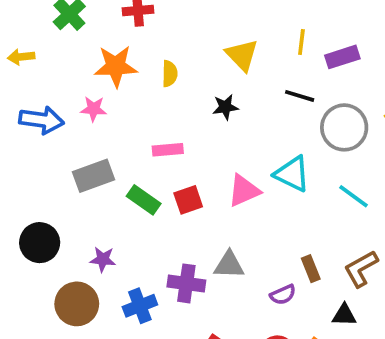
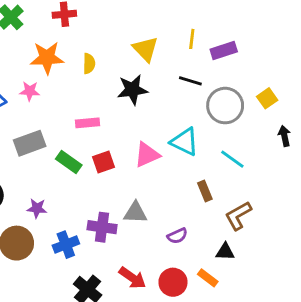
black star: (225, 107) -> (132, 90), size x1.5
brown rectangle: (311, 269) -> (205, 191), moved

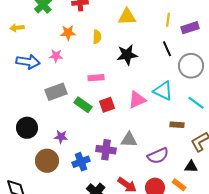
yellow triangle: (145, 49) -> (127, 17), moved, turned -48
orange star: (47, 58) -> (68, 33), size x0.7
black line: (190, 81) -> (167, 49), turned 49
brown rectangle: (205, 191) -> (177, 125), turned -64
purple semicircle: (177, 236) -> (158, 156), size x1.5

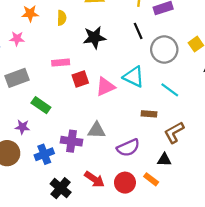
green rectangle: (83, 105) -> (41, 105), moved
red square: (107, 105) -> (80, 79), moved

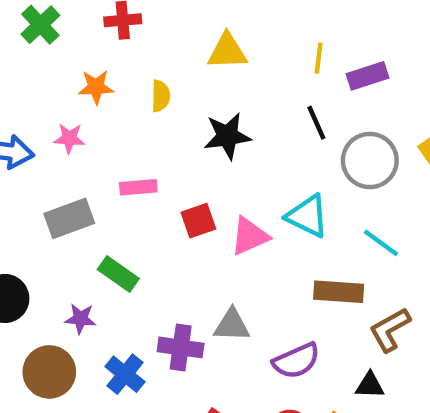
pink rectangle: (61, 63) -> (138, 187), moved
brown rectangle: (149, 114) -> (339, 292), size x1.5
blue cross: (44, 154) -> (125, 374), turned -30

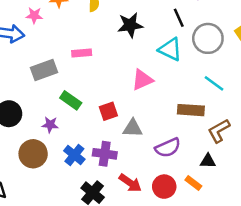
pink star: (69, 138) -> (34, 15), moved
cyan triangle: (307, 216) -> (170, 49), moved
red square: (198, 221) -> (108, 111), moved
purple cross: (181, 347) -> (105, 154), moved

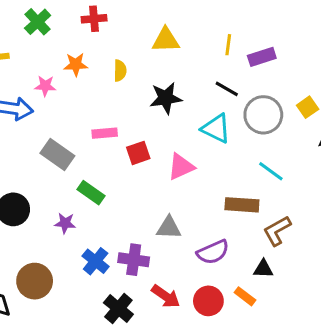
black line: (179, 18) -> (227, 89), turned -36
gray rectangle: (44, 70) -> (57, 154), turned 55
red square: (108, 111) -> (138, 153), moved
brown circle: (33, 154) -> (35, 281), moved

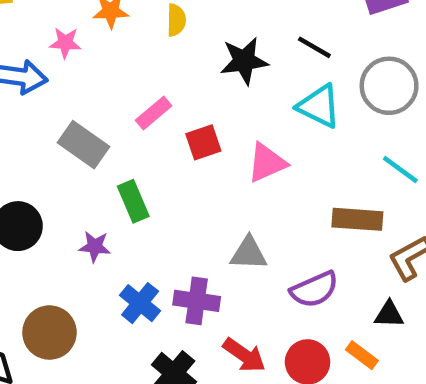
black line: (227, 89) -> (314, 47), moved
pink rectangle: (105, 133) -> (154, 113), turned -35
green rectangle: (91, 193) -> (133, 201), turned 32

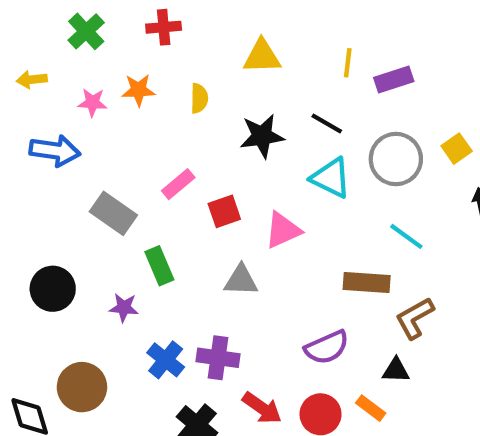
pink star: (65, 43) -> (92, 103), moved
gray triangle: (249, 253) -> (241, 280), moved

